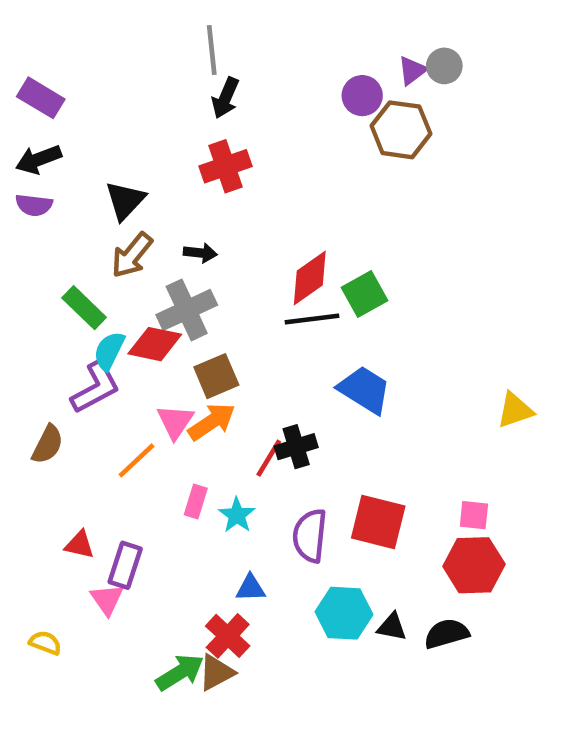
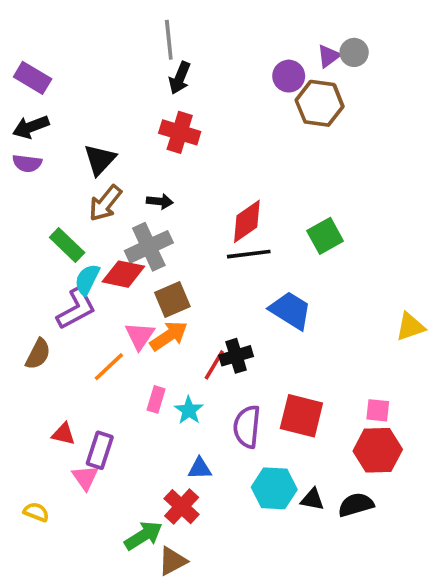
red cross: (225, 166) -> (180, 132), turned 36
green square: (364, 294) -> (325, 236), moved
brown triangle: (216, 672) -> (172, 561), moved

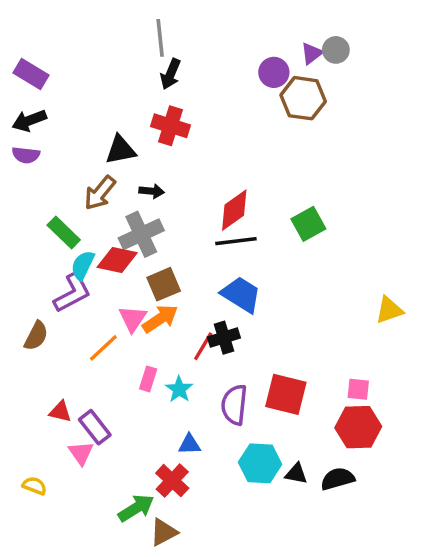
black triangle: (100, 160) -> (121, 150), moved, turned 36
blue trapezoid: (291, 310) -> (241, 295), moved
purple rectangle: (100, 450) -> (95, 427), turned -56

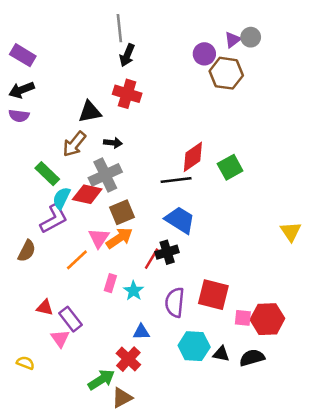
red diamond: (234, 210) -> (193, 157), moved
yellow triangle: (389, 310) -> (291, 232), turned -45
pink square: (358, 389) -> (243, 318), moved

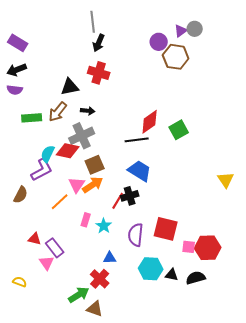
green rectangle: (47, 174) -> (32, 118), moved, turned -48
brown triangle: (122, 398) -> (95, 309), turned 48

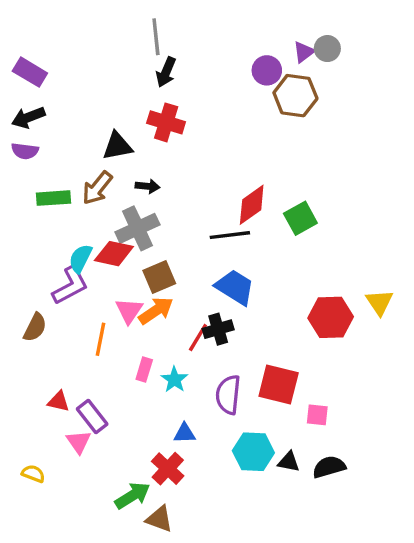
orange line: (60, 202) -> (101, 339), turned -36
red hexagon: (208, 248) -> (331, 317), moved

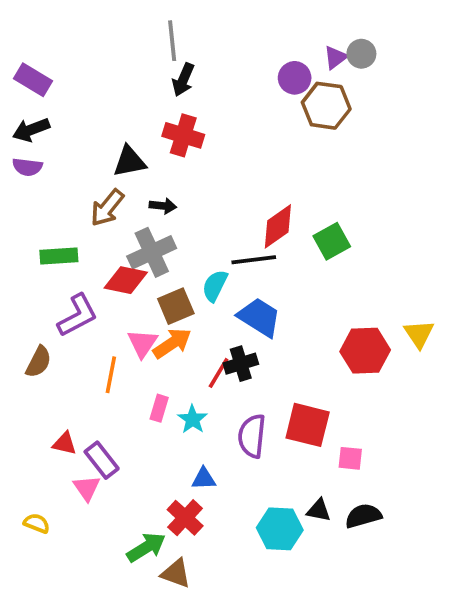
green rectangle: (53, 198) -> (59, 256), moved
cyan semicircle: (80, 259) -> (215, 286), moved
cyan hexagon: (253, 452) -> (280, 529), moved

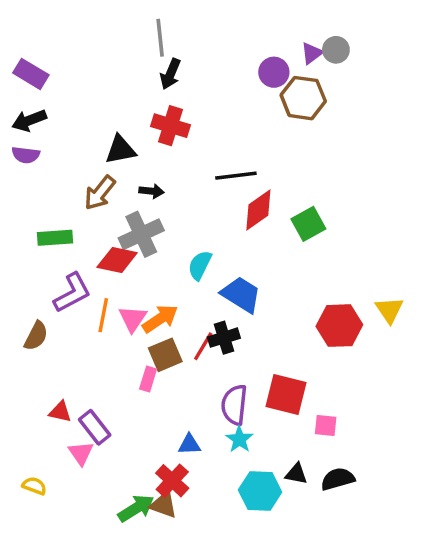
black line: (254, 260) -> (236, 176), moved
brown square: (176, 306) -> (165, 355), moved
orange line: (111, 375) -> (103, 315), moved
cyan star: (193, 419) -> (239, 439), moved
brown triangle: (176, 573) -> (164, 505), moved

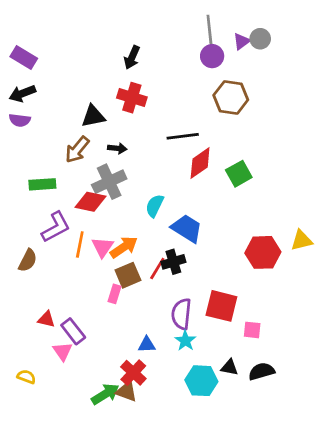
gray line: (160, 38) -> (209, 29), moved
brown hexagon: (303, 98) -> (231, 98), moved
yellow triangle: (389, 310) -> (302, 240), turned 50

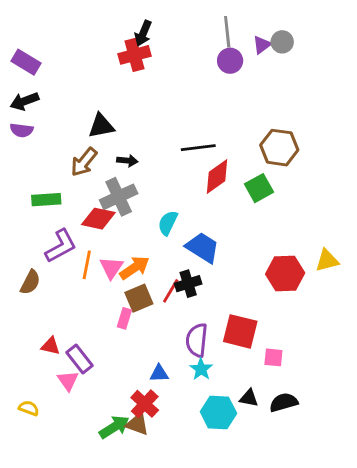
black arrow: (132, 57) -> (143, 33), moved
red cross: (132, 98) -> (135, 55), moved, turned -32
brown hexagon: (231, 98) -> (279, 148), moved

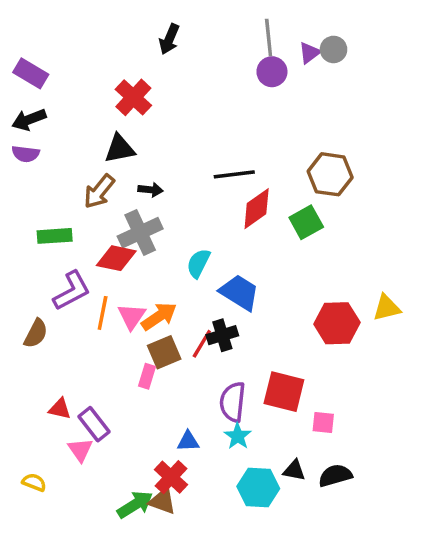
red cross: (135, 55) -> (133, 97), moved, turned -32

